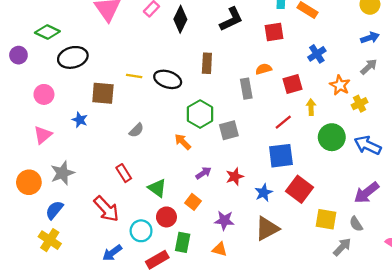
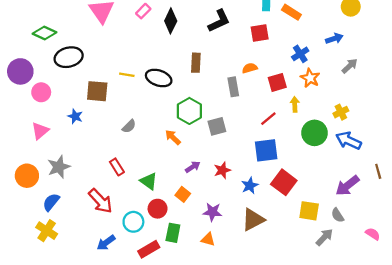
blue arrow: (370, 38) -> (334, 38), moved
purple circle: (18, 55) -> (20, 71), moved, size x1.5
orange star: (340, 85) -> (310, 78), moved
yellow cross: (360, 104) -> (341, 112), moved

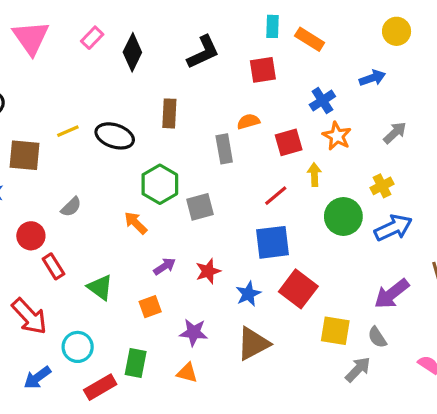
gray arrow: (350, 66) -> (395, 133), moved
yellow line: (127, 75) -> (68, 131), turned -32
blue arrow: (349, 141) -> (393, 228), turned 130
orange square: (183, 194) -> (150, 307), turned 32
red circle: (158, 209) -> (31, 236), moved

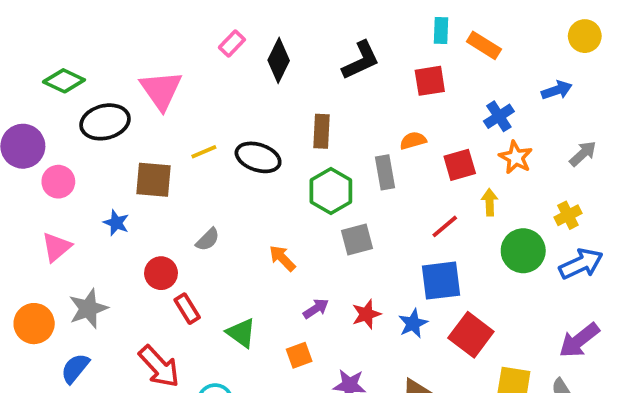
pink triangle: (31, 38) -> (161, 90), moved
green hexagon: (160, 184) -> (331, 191), moved
blue star: (248, 294) -> (413, 324), moved

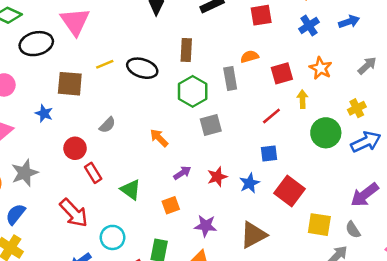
blue cross: (499, 116) -> (309, 25), moved
blue square: (441, 281) -> (269, 153), size x0.6

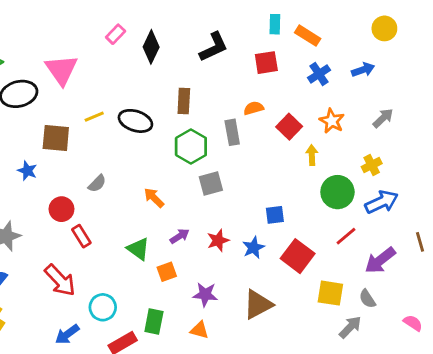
red square: (282, 73) -> (289, 127), turned -30
red line: (271, 116) -> (346, 236), moved
green triangle: (131, 190) -> (138, 249), moved

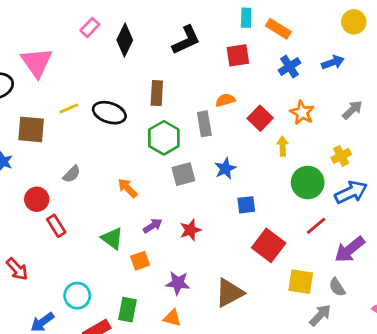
blue star: (254, 248) -> (225, 169), moved
red arrow: (60, 280) -> (17, 269), moved, size x0.7

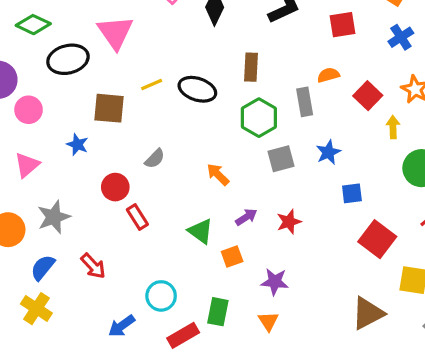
brown triangle: (229, 293) -> (368, 313), moved
orange triangle: (172, 318) -> (268, 321), turned 42

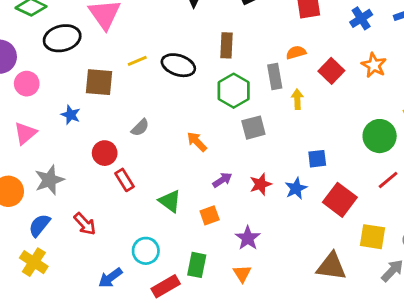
yellow arrow: (393, 127) -> (297, 99), moved
blue star: (328, 152) -> (296, 188), moved
green triangle: (201, 231) -> (170, 201), moved
purple star: (275, 282) -> (248, 238), turned 30
brown triangle: (368, 313) -> (331, 266), turned 36

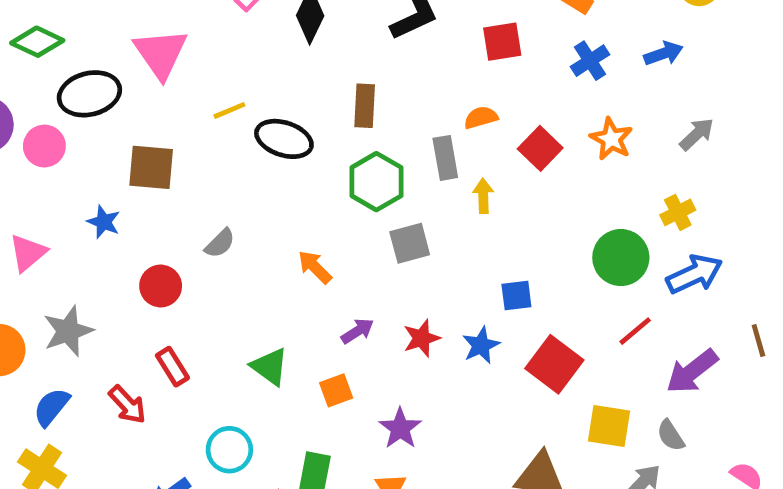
yellow line: (137, 61) -> (229, 110), moved
pink circle: (27, 84) -> (44, 146), moved
red rectangle: (124, 180) -> (172, 367), moved

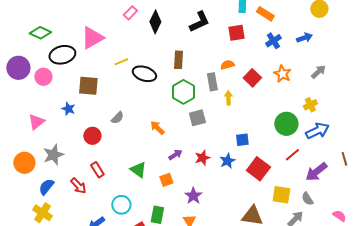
pink triangle: (161, 54) -> (92, 38), turned 35

